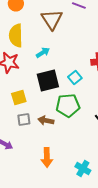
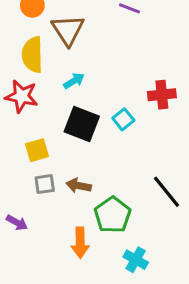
brown triangle: (52, 19) -> (68, 30), moved
black square: (48, 80) -> (82, 124), turned 35
green pentagon: (68, 105) -> (113, 215), moved, turned -30

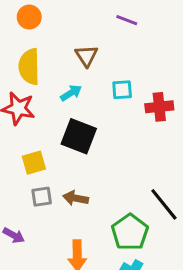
brown triangle: (68, 30) -> (86, 56), moved, size x0.7
cyan square: (123, 119) -> (122, 90), moved, turned 35
green pentagon: (113, 215) -> (130, 232), moved

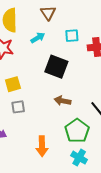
black square: (79, 136) -> (56, 67), moved
brown arrow: (76, 198) -> (63, 101), moved

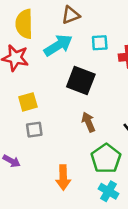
brown triangle: (48, 13) -> (71, 15), turned 42
cyan arrow: (38, 38) -> (58, 45), size x1.6
brown arrow: (63, 101) -> (88, 122), turned 56

